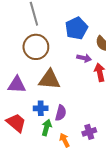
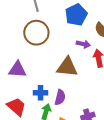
brown triangle: (49, 79) -> (67, 67), moved

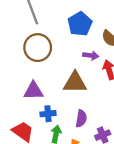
purple triangle: (17, 70) -> (33, 91), moved
purple semicircle: (60, 97) -> (81, 119), moved

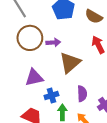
purple arrow: (91, 56) -> (53, 42), moved
brown triangle: (75, 83) -> (70, 63), turned -30

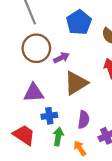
purple arrow: (53, 42) -> (61, 58), turned -32

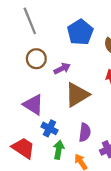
brown circle: (36, 48) -> (36, 59), size x0.7
purple triangle: (34, 93) -> (33, 105), turned 35
blue cross: (49, 116) -> (49, 128), turned 35

